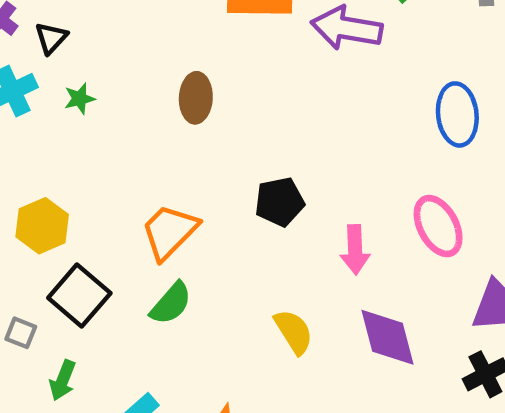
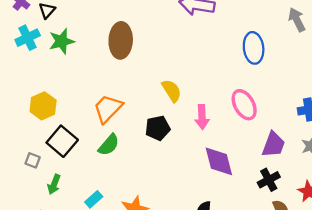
brown ellipse: (196, 98) -> (121, 40), size x1.4
green star: (79, 99) -> (62, 41), size x1.6
black pentagon: (280, 202) -> (158, 128), moved
yellow semicircle: (294, 332) -> (172, 91), moved

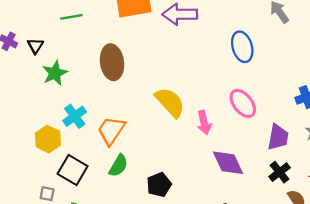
cyan cross: (28, 38) -> (75, 116), moved
yellow semicircle: (172, 91) -> (170, 102), size x1.4
black pentagon: (158, 128) -> (159, 185), moved

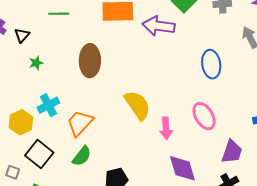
green star: (55, 73) -> (36, 63), size x0.6

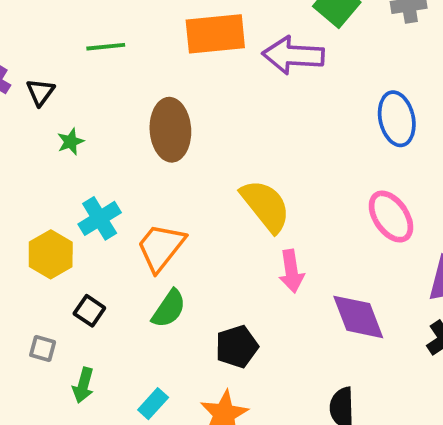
pink arrow: (166, 128) -> (291, 271), moved
black square: (39, 154) -> (89, 311), size x0.6

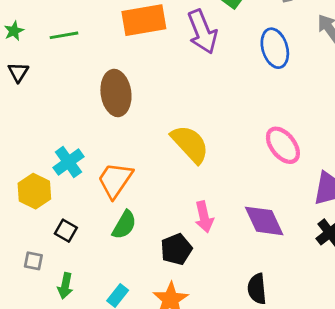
purple arrow: (293, 55) -> (202, 32), turned -111
blue ellipse: (397, 119) -> (275, 48), moved
green star: (71, 142) -> (14, 31), moved
pink arrow: (291, 271) -> (204, 217), moved

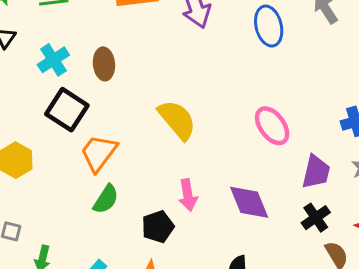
brown ellipse: (116, 93) -> (104, 64), size x0.7
cyan cross: (68, 162) -> (53, 60), moved
black square: (66, 231) -> (67, 110), moved, size x1.8

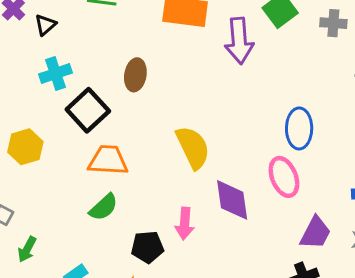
blue ellipse: (269, 26) -> (299, 128), moved
cyan cross: (53, 60) -> (55, 74), moved
orange trapezoid: (99, 153) -> (108, 160), turned 42
purple diamond: (249, 202) -> (232, 200), moved

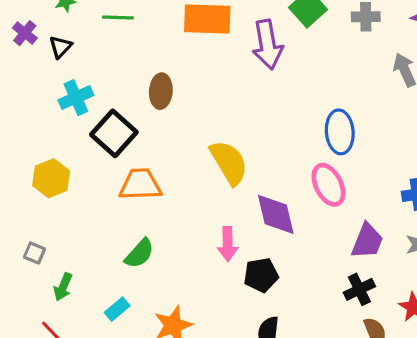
green semicircle: (104, 207) -> (139, 253), moved
black pentagon: (147, 247) -> (261, 275), moved

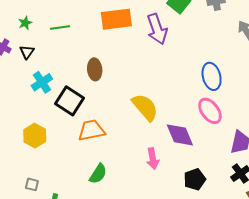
black pentagon: (261, 275) -> (195, 179), moved

